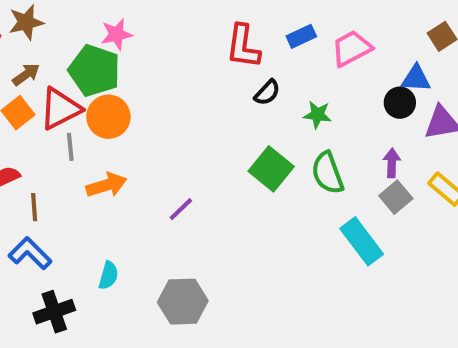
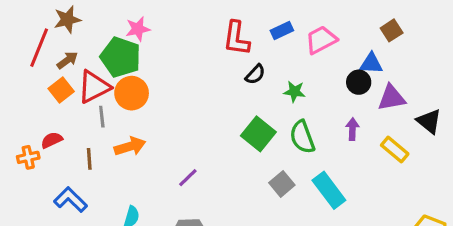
gray square: (396, 197) -> (282, 184), moved
brown line: (34, 207) -> (89, 159), moved
purple line: (181, 209) -> (188, 178), moved

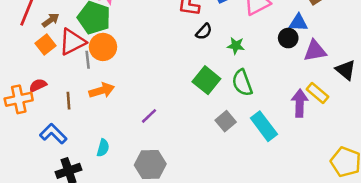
gray line: (102, 117) -> (88, 60), moved
purple arrow: (352, 129) -> (300, 103), moved, size x1.5
orange cross: (28, 157) -> (19, 99), size x1.5

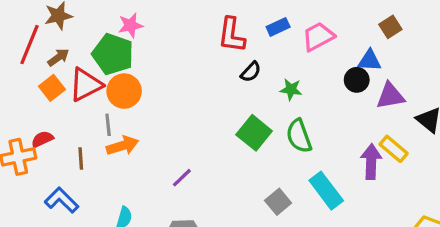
gray line: (88, 60) -> (108, 125), moved
gray square: (226, 121) -> (278, 202), moved

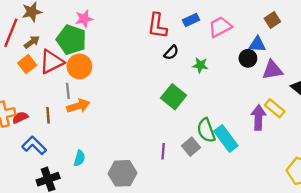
green semicircle: (299, 136) -> (206, 130), moved
red semicircle: (42, 139) -> (20, 118), moved
purple line: (182, 178) -> (163, 151), moved, turned -42

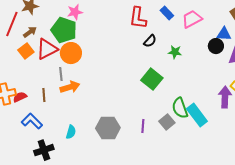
blue rectangle: (191, 20) -> (167, 13), turned 72
gray hexagon: (122, 173) -> (108, 128), moved

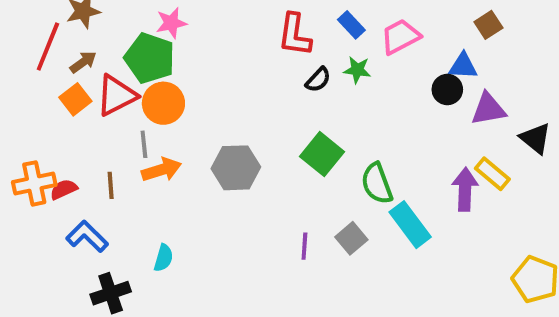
green star: (175, 52) -> (357, 70), moved
green semicircle: (180, 108) -> (377, 183), moved
gray hexagon: (108, 128) -> (236, 168), moved

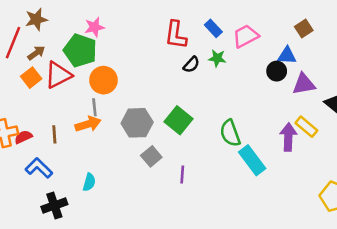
orange circle: (163, 103) -> (103, 80), moved
gray line: (144, 144) -> (94, 107), moved
green square: (322, 154) -> (178, 120), moved
gray square: (351, 238) -> (151, 156), moved

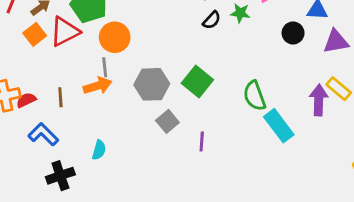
black circle: (277, 71) -> (293, 33), moved

